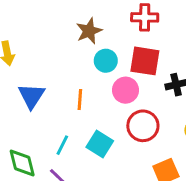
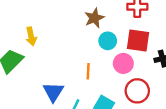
blue triangle: (31, 96) -> (53, 92), moved

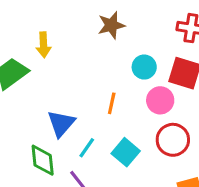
brown star: (94, 18) -> (111, 25), moved

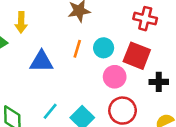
orange line: (112, 103) -> (77, 49), moved
blue triangle: (61, 123) -> (41, 62), moved, turned 45

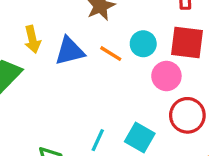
orange line: (77, 49) -> (111, 54), turned -60
blue triangle: (41, 62) -> (70, 51), moved

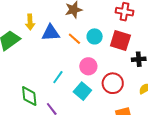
pink circle: (166, 76) -> (88, 66), moved
cyan line: (98, 140) -> (58, 77), moved

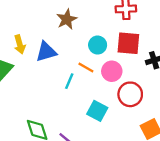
orange line: (74, 39) -> (86, 67), moved
pink circle: (88, 66) -> (112, 71), moved
cyan line: (58, 77) -> (69, 81), moved

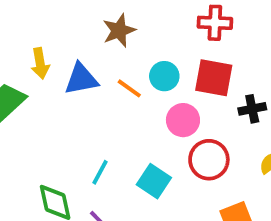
orange line: (86, 67) -> (129, 88), moved
cyan line: (69, 81) -> (100, 172), moved

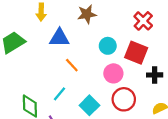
red cross: (215, 23) -> (143, 21), turned 30
yellow arrow: (40, 63) -> (41, 12), moved
orange line: (129, 88) -> (72, 65), moved

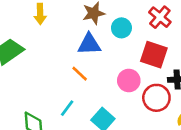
blue triangle: (59, 38) -> (89, 44), moved
cyan circle: (108, 46) -> (121, 28), moved
red circle: (124, 99) -> (156, 98), moved

